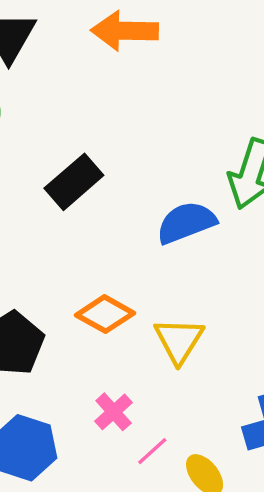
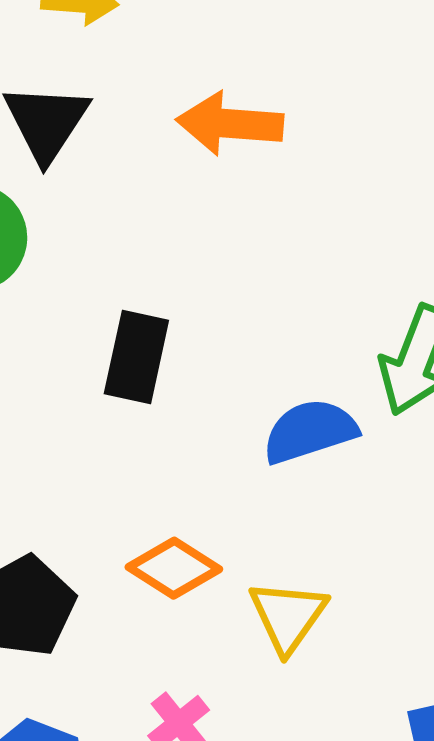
black rectangle: (74, 182) -> (136, 357), turned -40

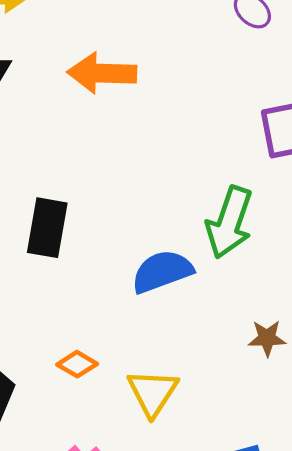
orange diamond: (174, 568) -> (77, 364), size x0.7

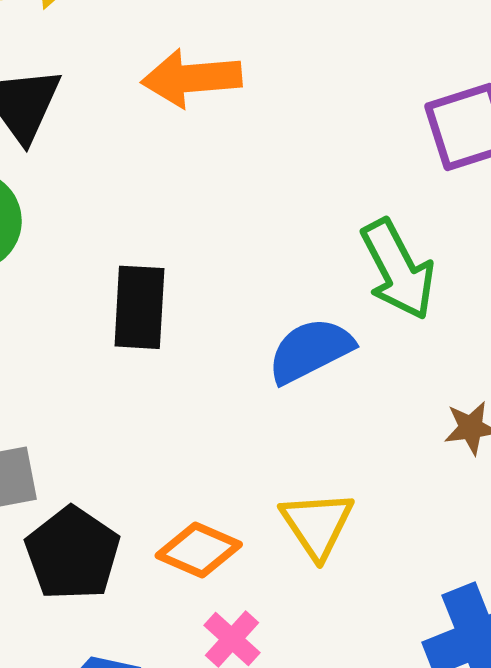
green arrow: (229, 222) -> (398, 269), turned -40
orange diamond: (77, 364) -> (199, 550), moved, size x1.4

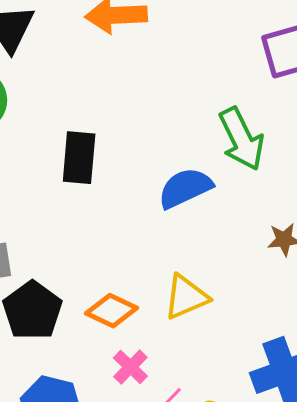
yellow triangle: (317, 524) -> (186, 297), turned 39

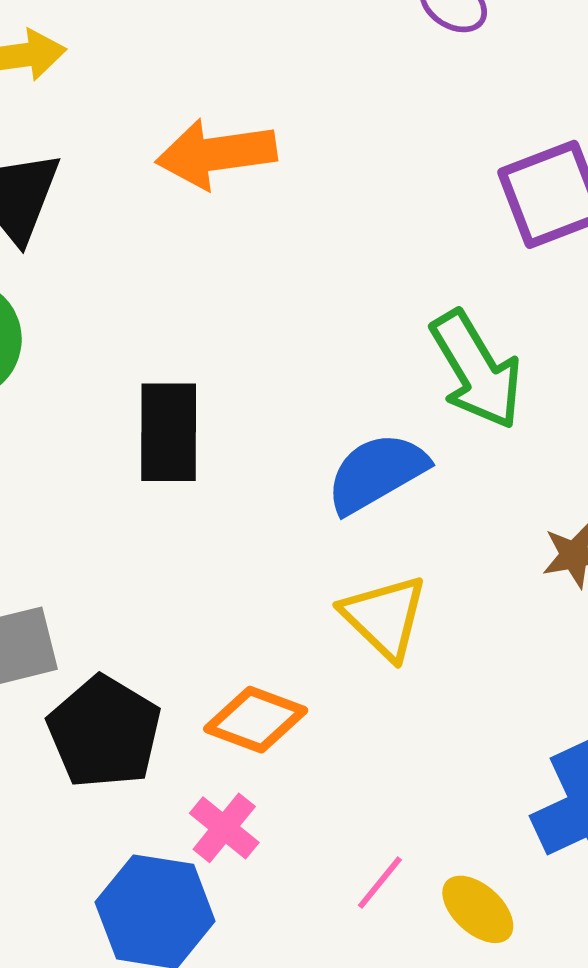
yellow triangle: (186, 297) -> (384, 617), moved, turned -48
pink cross: (130, 367) -> (224, 828), moved

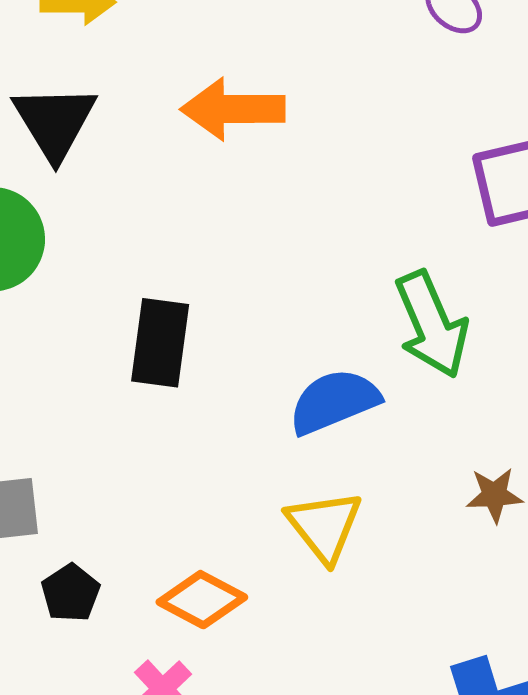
black pentagon: (104, 732) -> (71, 593), size x0.6

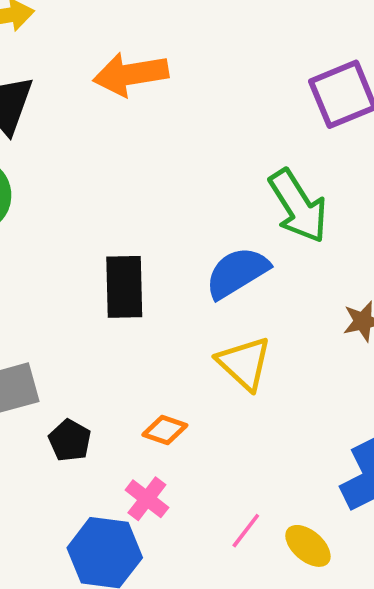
black rectangle: (160, 343) -> (124, 287), moved
orange diamond: (202, 600) -> (165, 430), size x0.7

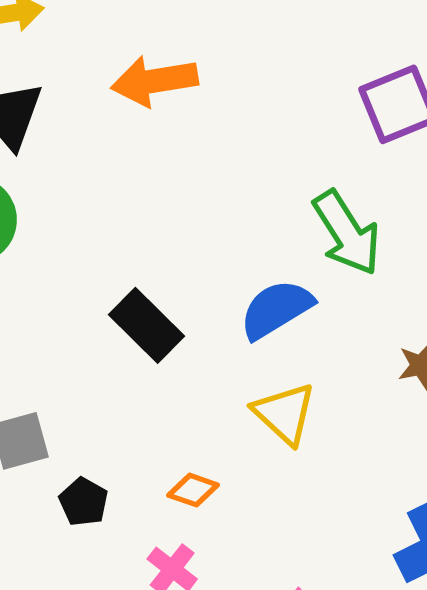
black rectangle: (124, 287) -> (146, 325), turned -44

